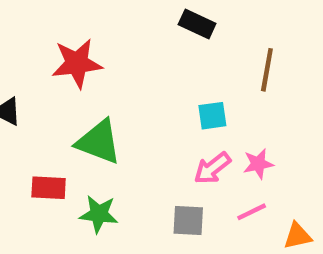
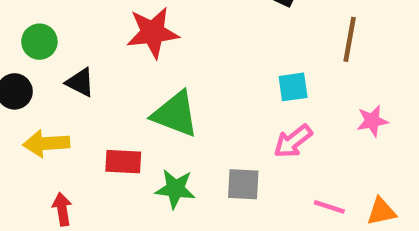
pink star: (258, 164) -> (372, 121), moved
pink line: (252, 212) -> (329, 207), moved, turned 44
gray square: (188, 221) -> (243, 184), moved

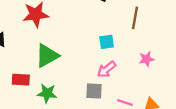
green triangle: (175, 114) -> (47, 56), turned -50
gray square: (243, 184) -> (94, 91), moved

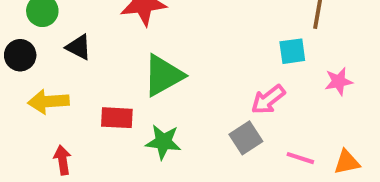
cyan square: (107, 42) -> (292, 51), moved
gray square: (94, 91) -> (246, 138), turned -36

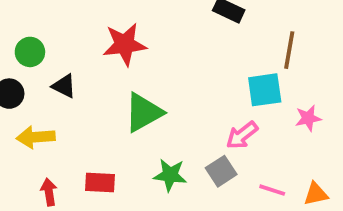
cyan square: (292, 51) -> (265, 90), size x1.4
red rectangle: (117, 118) -> (100, 183), moved
green star: (163, 142) -> (170, 175), moved

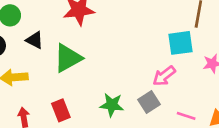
green triangle: (144, 113) -> (68, 58), moved
red rectangle: (100, 183) -> (61, 110), turned 65

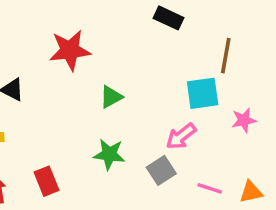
green triangle: (68, 58) -> (111, 97), moved, size x0.6
green star: (112, 105) -> (109, 154), moved

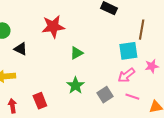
pink arrow: (181, 136) -> (126, 75), moved
green star: (109, 154) -> (75, 85), turned 30
pink line: (210, 188) -> (132, 97), moved

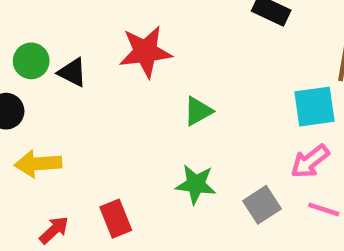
black triangle: (21, 49) -> (72, 72), moved
green star: (75, 85) -> (196, 184), turned -30
red arrow: (12, 106) -> (54, 230), turned 56

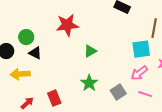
green circle: (31, 61) -> (26, 37), moved
black triangle: (72, 72) -> (35, 53), moved
green star: (196, 184) -> (89, 83), turned 30

